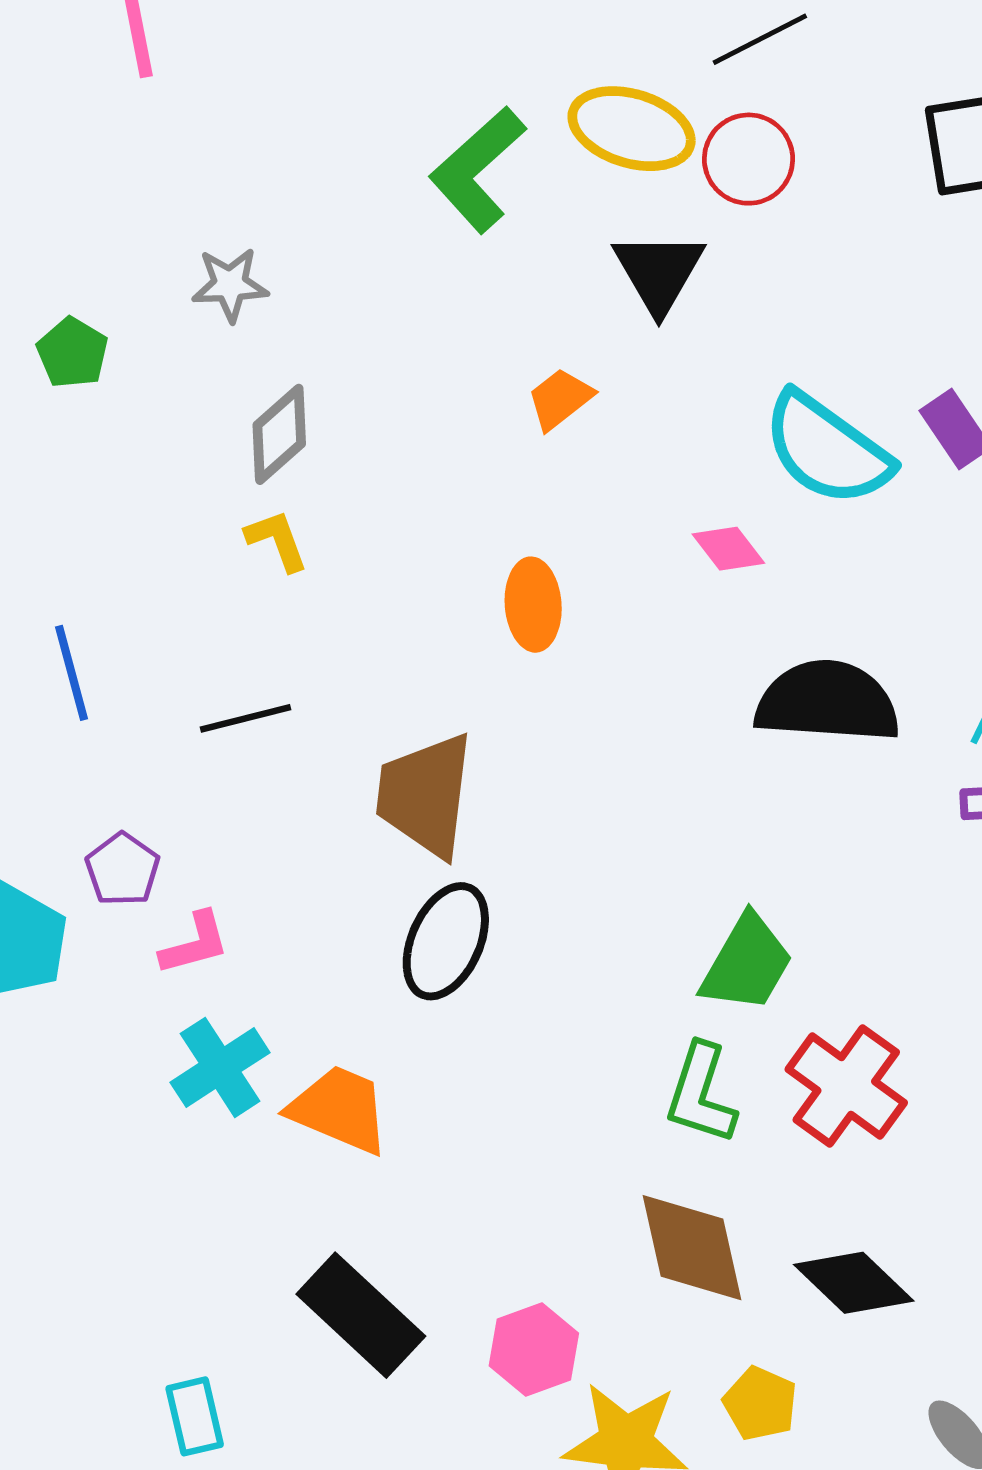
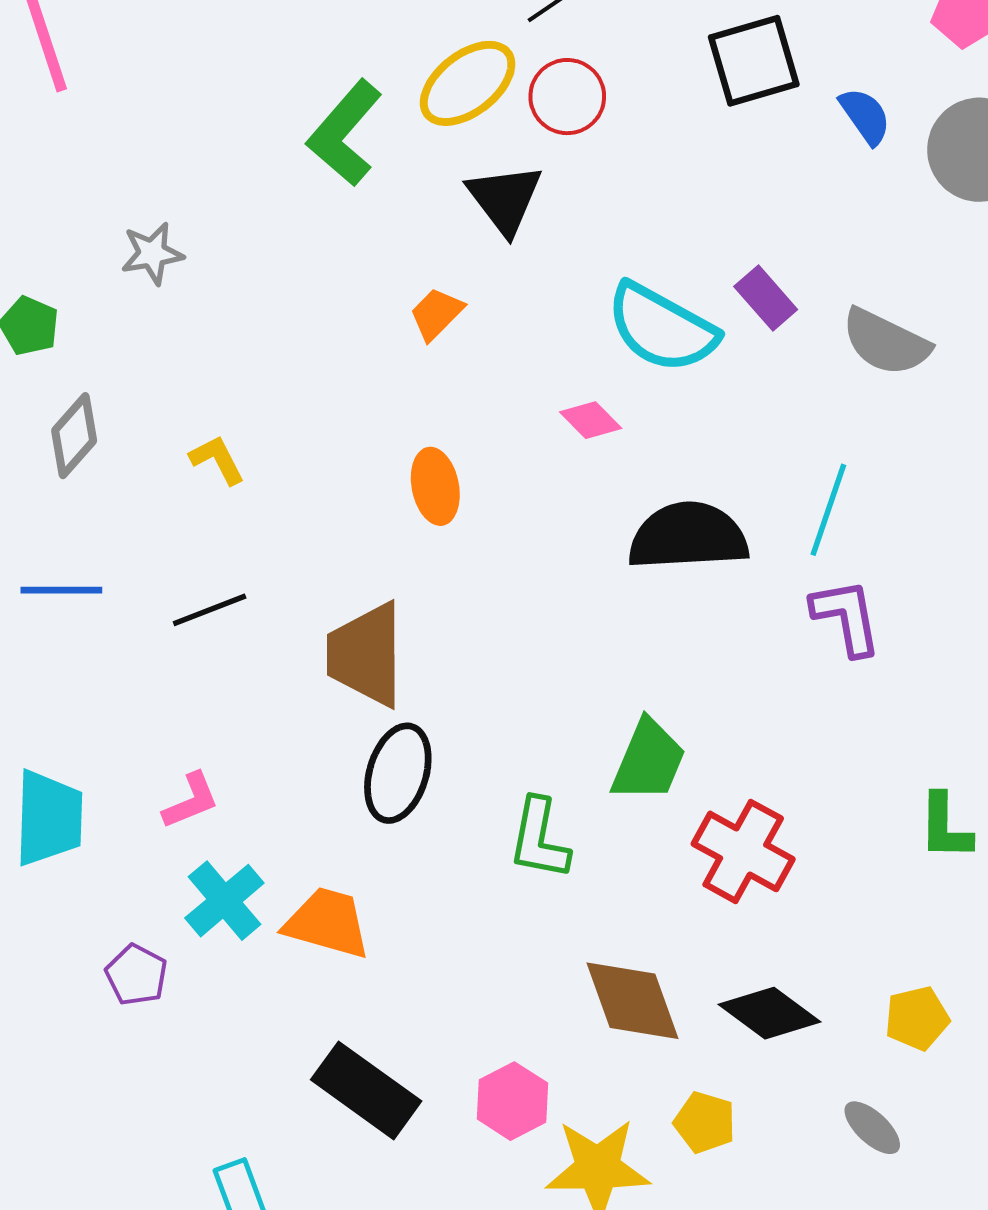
yellow ellipse: (632, 129) -> (468, 83), turned -48
gray diamond: (279, 434) -> (74, 436), moved
blue line: (72, 673) -> (61, 590), turned -68
purple pentagon: (123, 869) -> (136, 975), moved
green L-shape: (701, 1094) -> (539, 839), moved

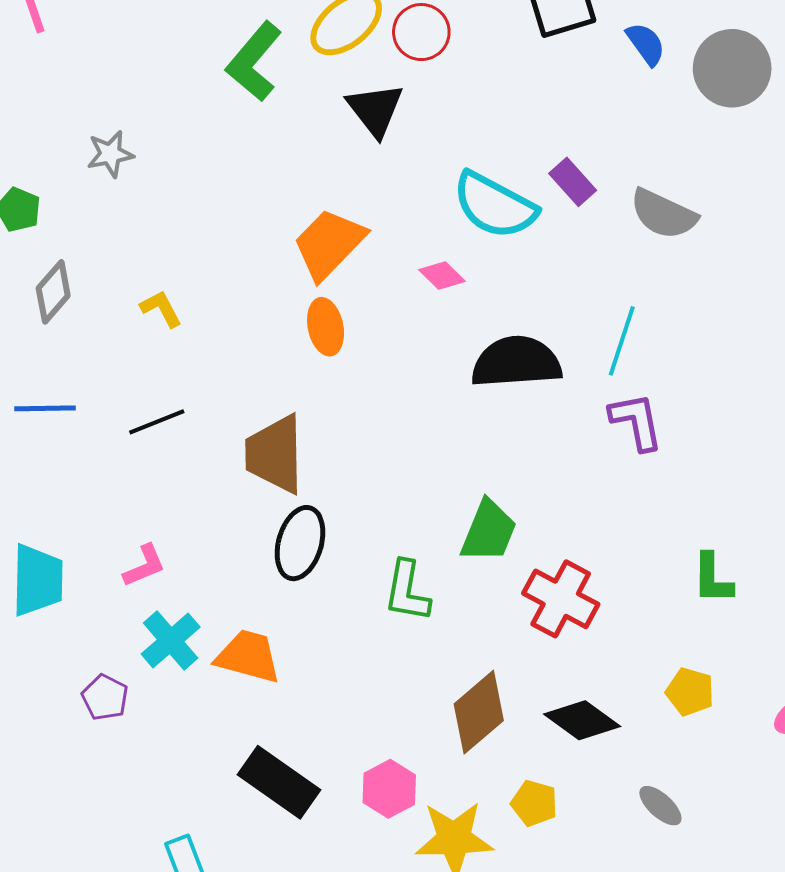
orange trapezoid: (436, 314) -> (329, 244), moved, size x1.8
brown diamond: (633, 1001) -> (479, 712), turned 70
yellow pentagon: (917, 1018) -> (690, 692), moved, turned 30

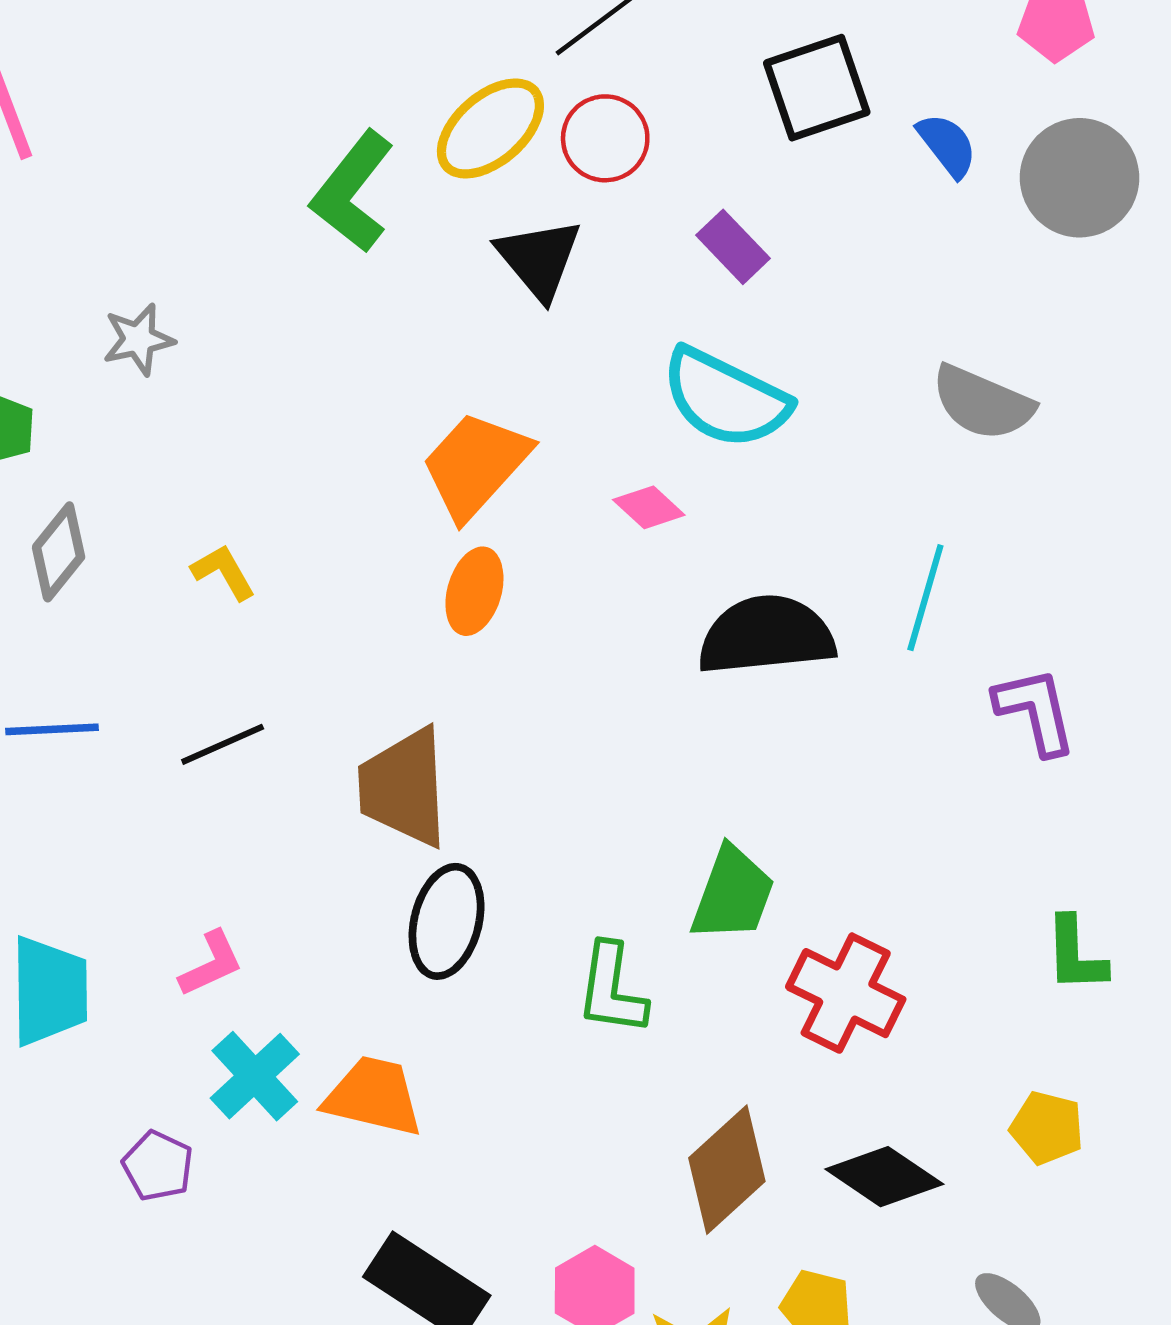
purple rectangle: (573, 182) -> (733, 247), moved
orange ellipse: (326, 327) -> (474, 591), turned 30
purple L-shape: (636, 421) -> (1035, 711), moved

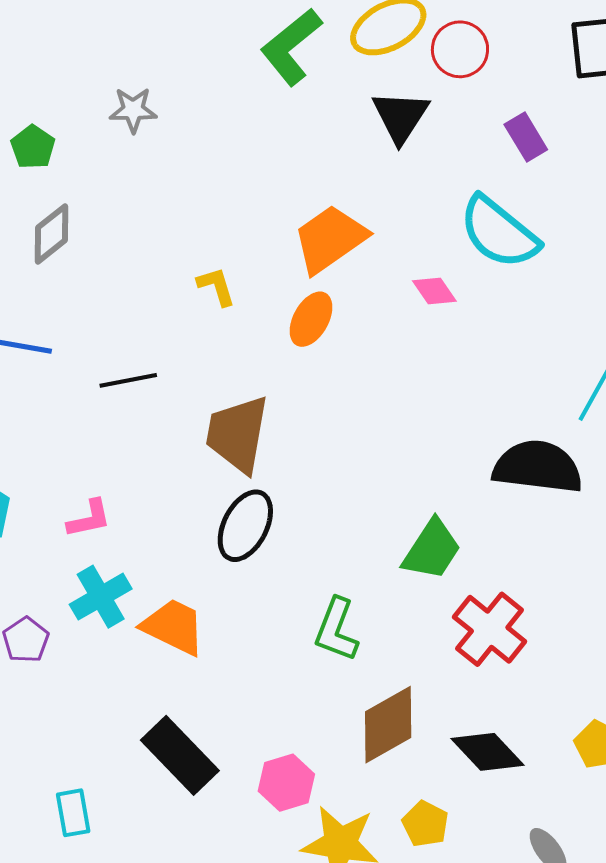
yellow L-shape: (224, 572) -> (216, 286), moved
black semicircle: (766, 635) -> (538, 467), moved
green L-shape: (612, 989) -> (336, 630), moved

